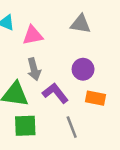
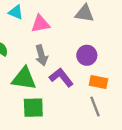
gray line: (72, 127) -> (95, 106), moved

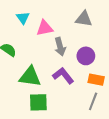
cyan triangle: (16, 12) -> (23, 18), turned 32
gray arrow: (41, 55) -> (60, 47), moved
gray line: (95, 106) -> (93, 101), turned 42

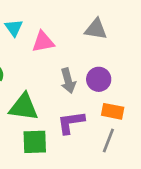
gray arrow: (60, 47) -> (68, 81), moved
purple L-shape: (63, 76) -> (71, 122), moved, turned -60

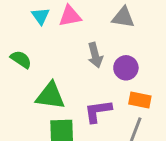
pink triangle: (43, 42) -> (70, 16), moved
gray arrow: (68, 81) -> (95, 55), moved

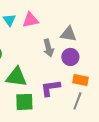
gray triangle: (123, 17) -> (68, 34), moved

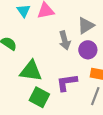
gray triangle: (68, 34) -> (86, 26), turned -42
green square: (24, 102) -> (39, 97), turned 30

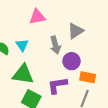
cyan triangle: (24, 11) -> (22, 45), moved
purple circle: (88, 50) -> (72, 61), moved

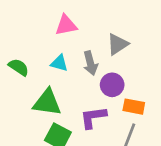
cyan triangle: (22, 45) -> (59, 63), moved, turned -40

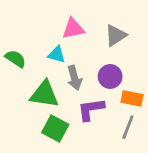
pink triangle: (66, 25) -> (73, 29), moved
gray arrow: (90, 63) -> (74, 78), moved

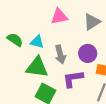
cyan triangle: (57, 55) -> (37, 42), moved

